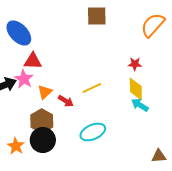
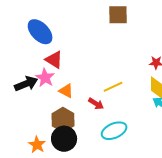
red triangle: (33, 61) -> (54, 60), turned 30
orange triangle: (45, 92) -> (66, 91), turned -49
red arrow: (66, 101) -> (96, 104), moved

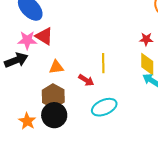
pink star: (45, 78) -> (27, 40), moved, turned -30
yellow line: (113, 87) -> (103, 63), turned -66
orange triangle: (66, 91) -> (56, 67), turned -35

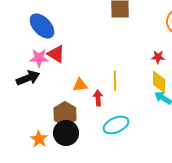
orange triangle: (56, 67) -> (80, 85), moved
red arrow: (86, 80) -> (98, 98), turned -126

